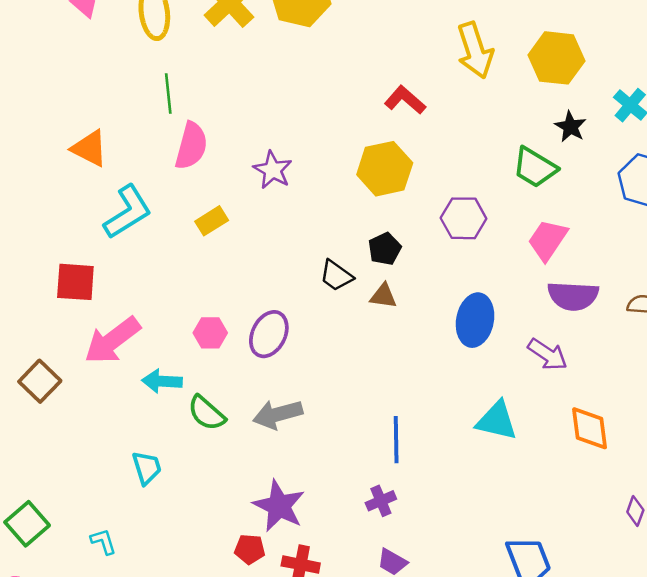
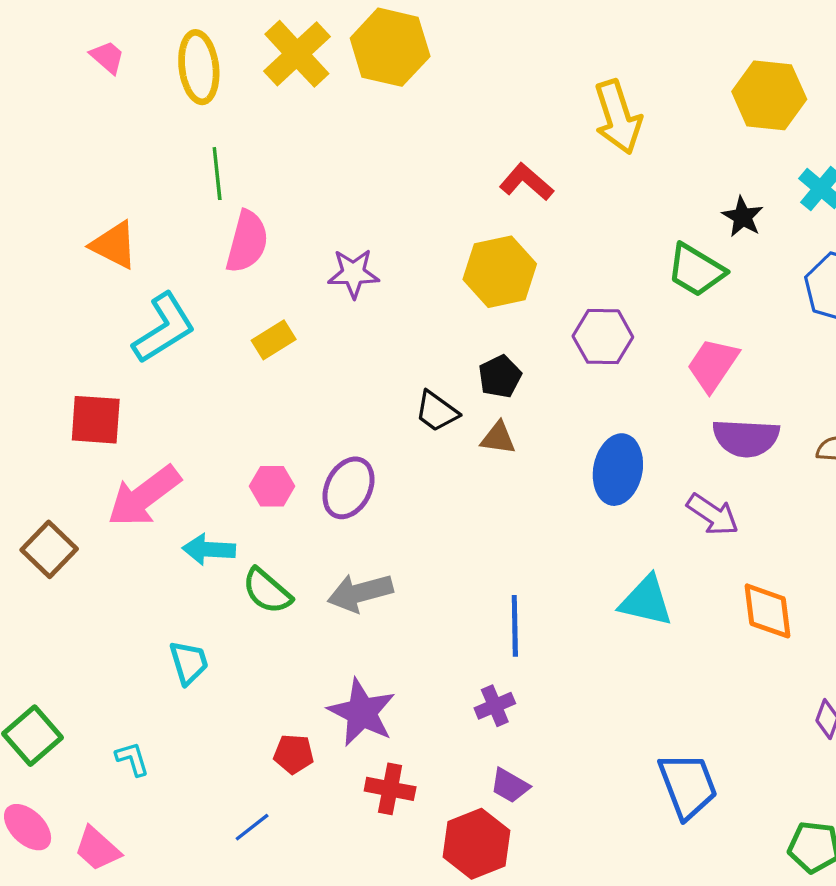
yellow hexagon: (556, 58) -> (769, 95), moved
purple star: (273, 170) -> (353, 273), turned -30
red pentagon: (250, 549) -> (294, 754), moved

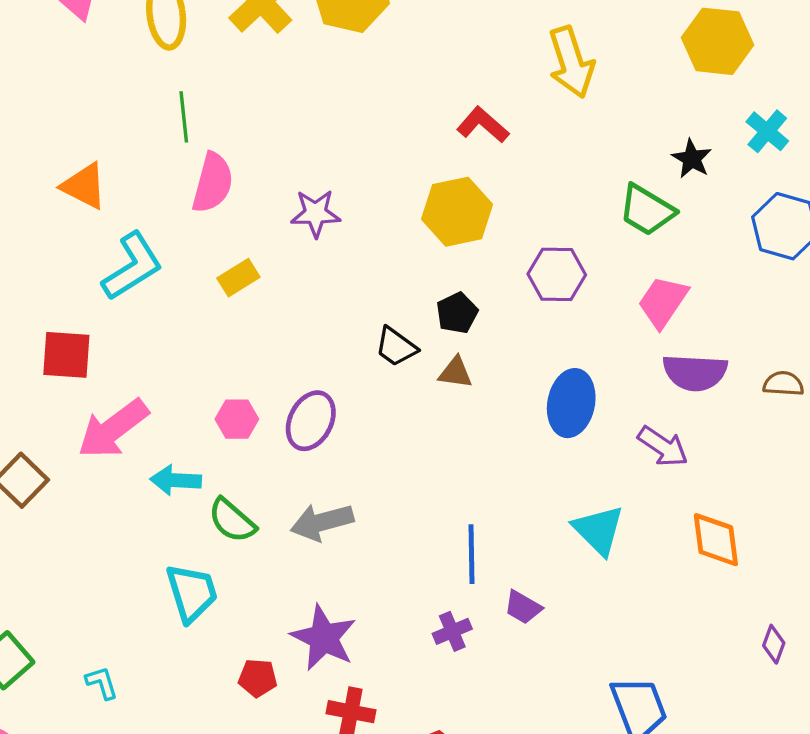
cyan triangle: (646, 601) -> (599, 530), turned 32
cyan trapezoid: (189, 662) -> (192, 593), moved, size x1.4
purple trapezoid: (510, 786) -> (523, 607), moved

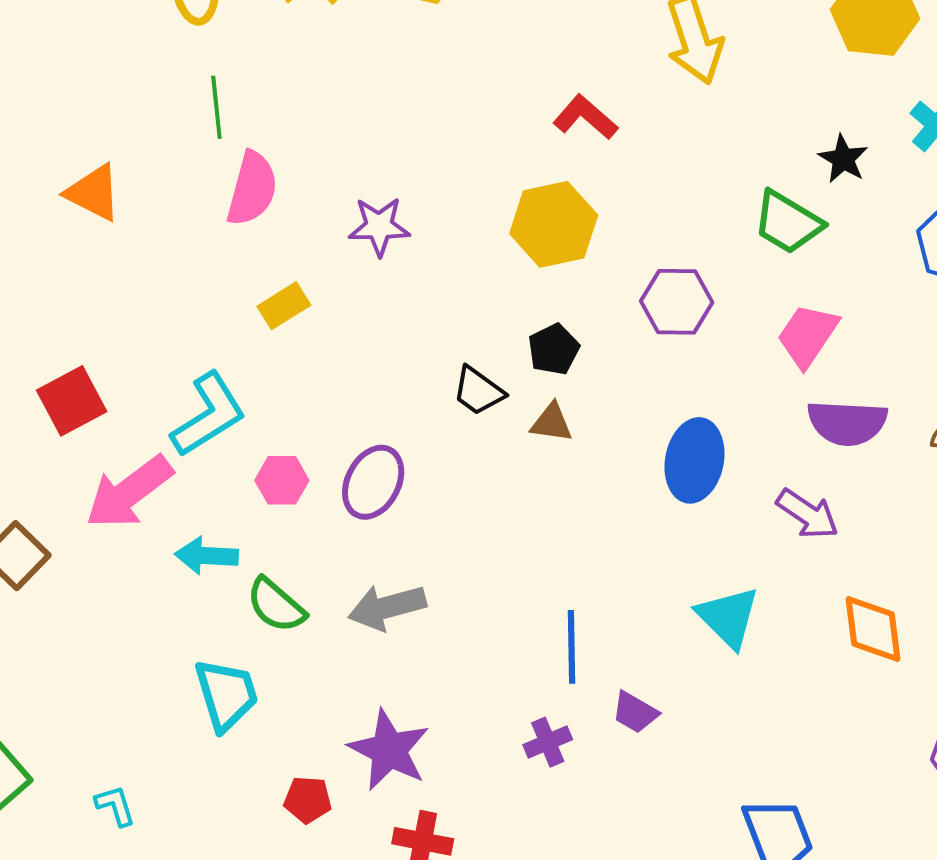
cyan L-shape: (132, 266) -> (208, 415), moved
red square: (66, 355) -> (72, 401), turned -32

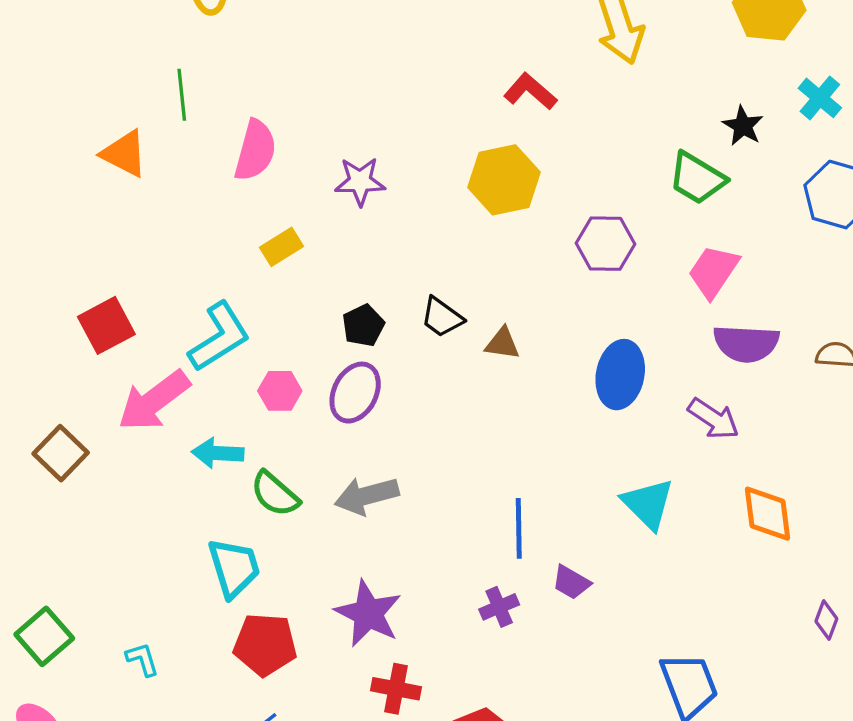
green line: (216, 107) -> (182, 95), moved
black pentagon: (554, 349) -> (363, 325), moved
red pentagon: (308, 800) -> (265, 645), moved, size x1.6

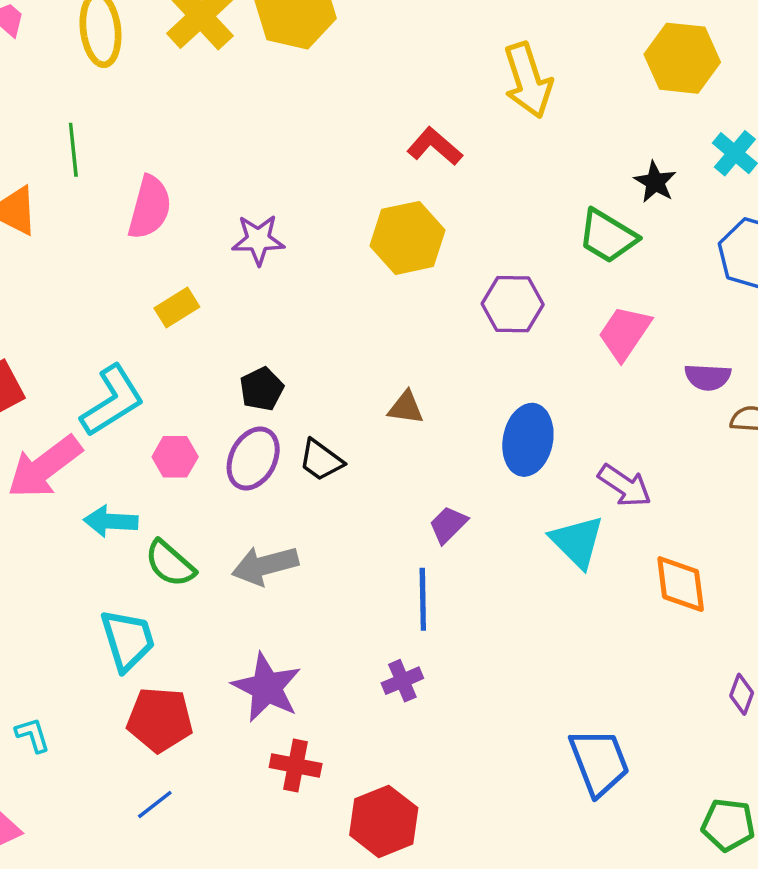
black trapezoid: (442, 317) -> (321, 460), moved
purple semicircle: (746, 343) -> (708, 377), moved, size x0.7
cyan triangle: (648, 504) -> (577, 542), moved
purple trapezoid: (571, 582) -> (448, 525), moved, turned 105

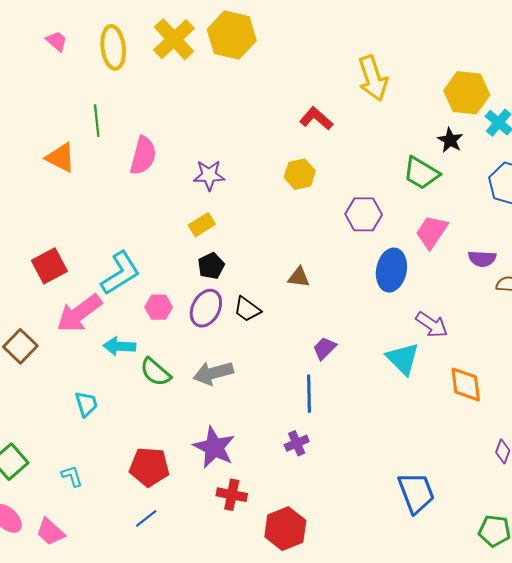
yellow hexagon: (682, 58) -> (467, 93), moved
yellow hexagon: (407, 238) -> (300, 174), size x0.7
yellow rectangle: (177, 308) -> (202, 225), moved
blue ellipse: (528, 440) -> (391, 270), moved
cyan trapezoid: (128, 640) -> (86, 404), moved, size x0.7

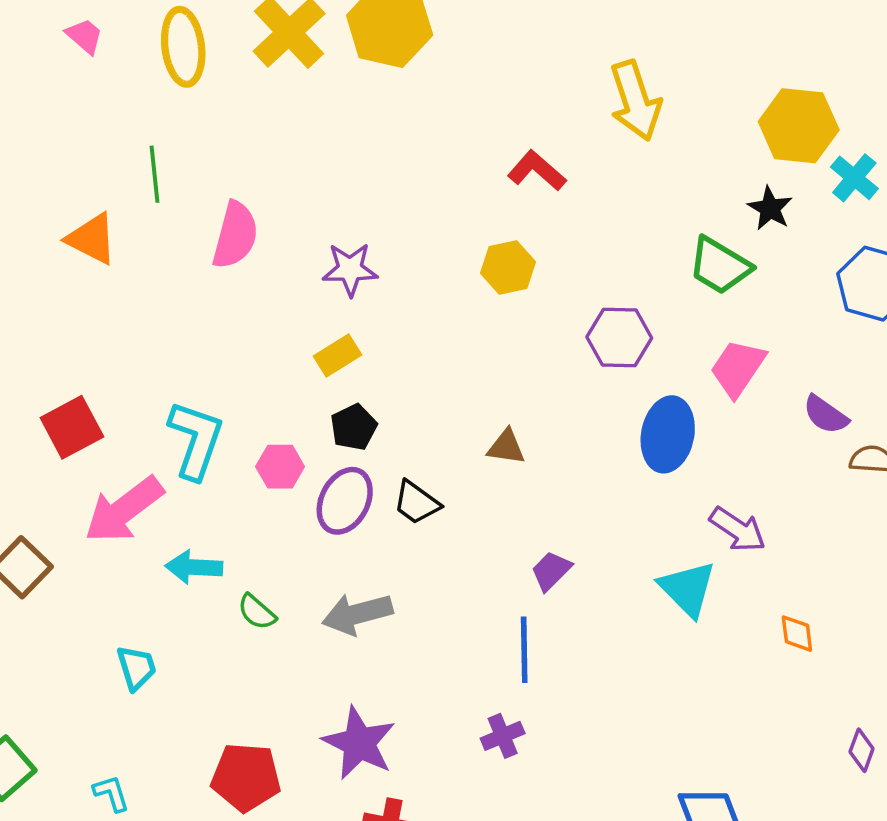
purple semicircle: (482, 259) -> (826, 415), turned 32
cyan L-shape: (120, 273) -> (196, 440), turned -39
pink hexagon: (159, 307) -> (280, 467), moved
green semicircle: (155, 372) -> (257, 612), size x0.7
orange diamond: (466, 384) -> (797, 634), size x0.6

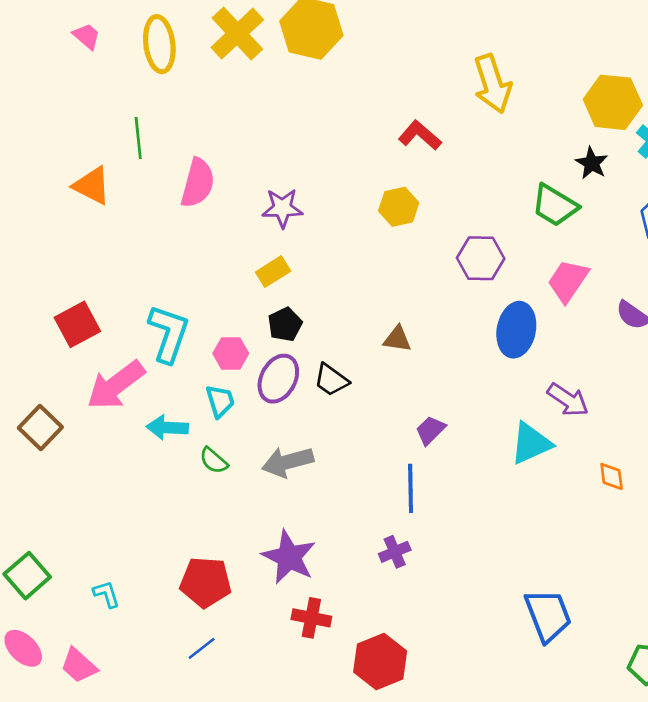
cyan triangle: (687, 589) -> (531, 443), turned 51
cyan trapezoid: (137, 668) -> (220, 401), moved

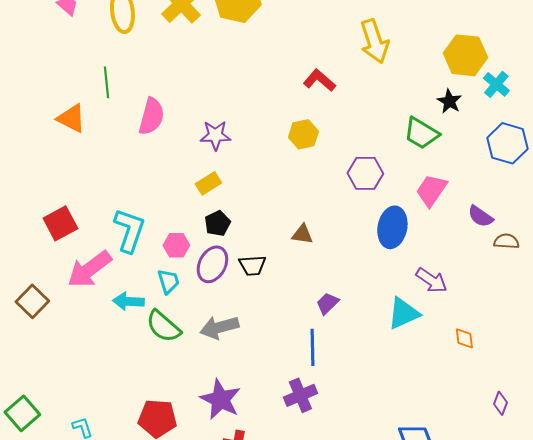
black trapezoid: (331, 380) -> (252, 265), turned -40
green semicircle: (214, 461) -> (163, 326), size x1.6
purple cross: (395, 552) -> (300, 395), size x1.4

